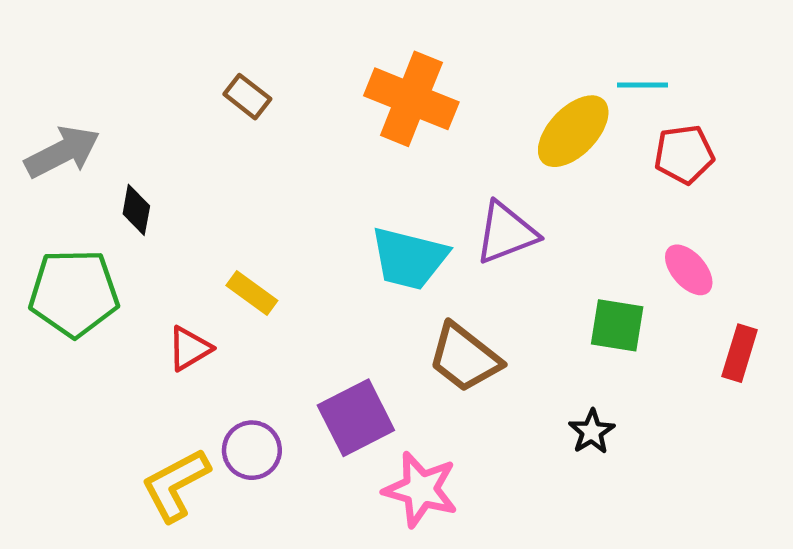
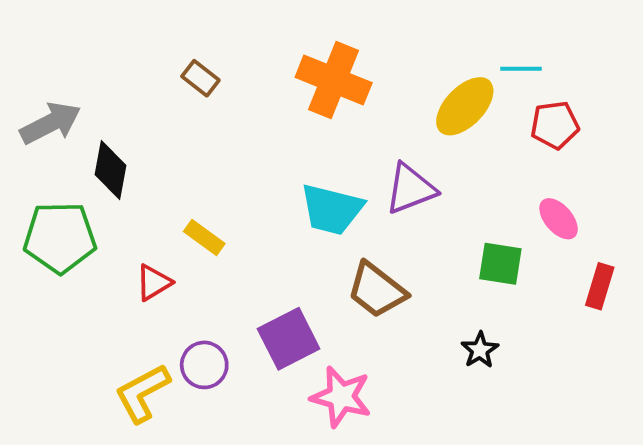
black diamond: (136, 210) -> (110, 170), size x1.4

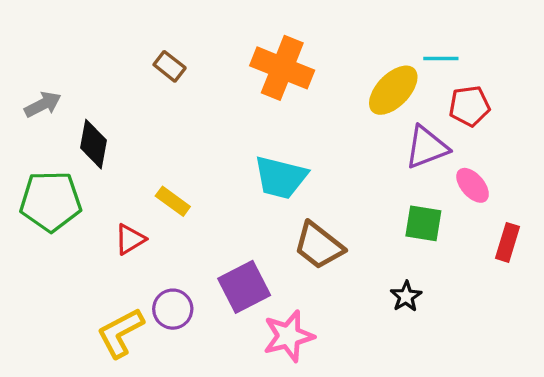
gray arrow: (51, 123) -> (43, 104), size x0.7
purple triangle: (410, 189) -> (427, 147), moved
pink star: (341, 397) -> (289, 336), turned -30

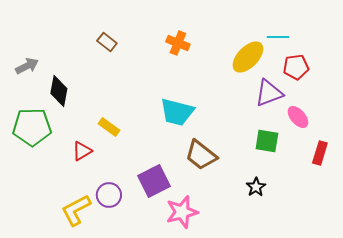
orange cross: (282, 68) -> (178, 43), size x0.6

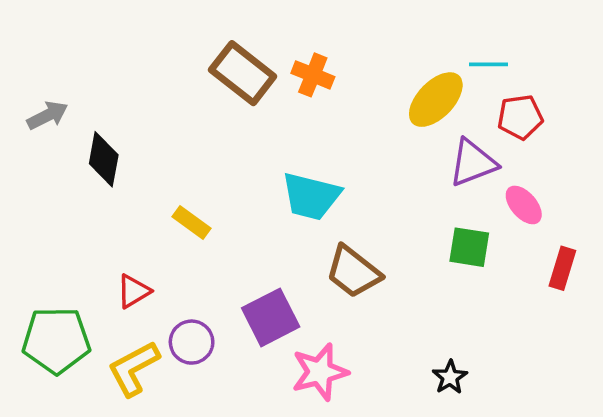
brown rectangle: (107, 42) -> (243, 73), moved, size x1.8
green pentagon: (32, 127) -> (56, 340), moved
red triangle: (82, 151) -> (134, 291), moved
black star: (256, 187) -> (450, 377), moved

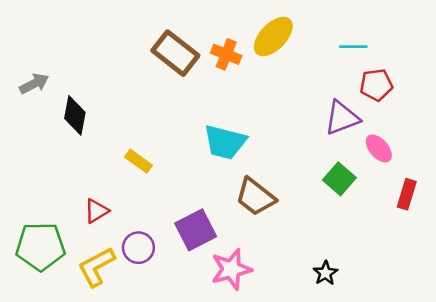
yellow ellipse: (436, 100) -> (273, 37), moved
green square: (469, 247) -> (339, 179), turned 32

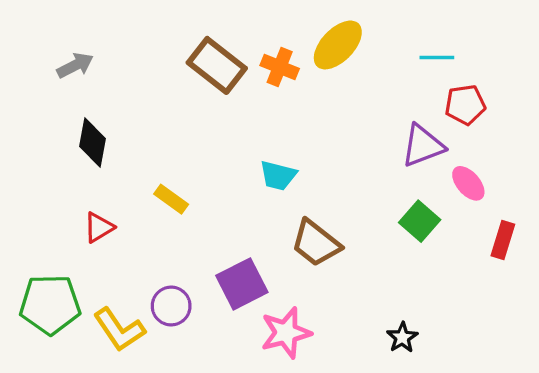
gray arrow: (34, 84) -> (75, 65), moved
cyan trapezoid: (225, 142) -> (278, 175), size x0.7
red triangle: (96, 211) -> (99, 227), moved
yellow L-shape: (96, 267) -> (119, 330), turned -96

